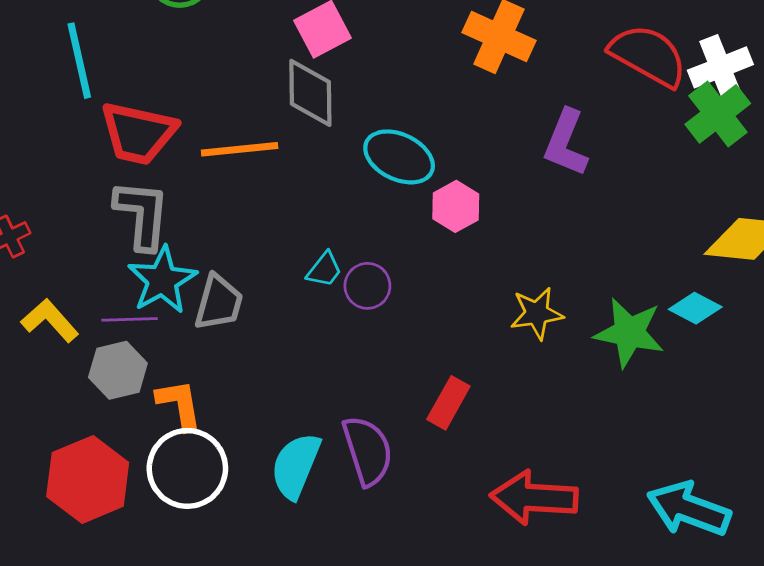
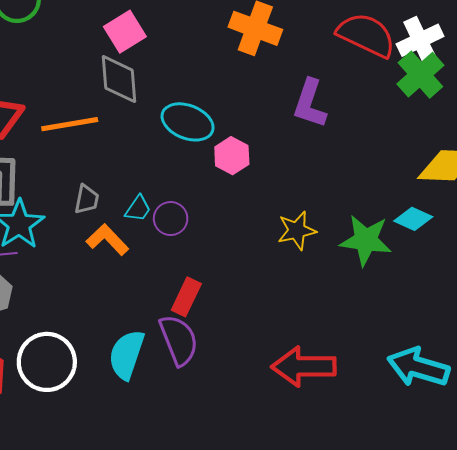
gray trapezoid: (219, 303) -> (87, 199), moved, size x0.7
red rectangle: (448, 403) -> (186, 297), moved
orange L-shape: (180, 405) -> (107, 240), moved, turned -30

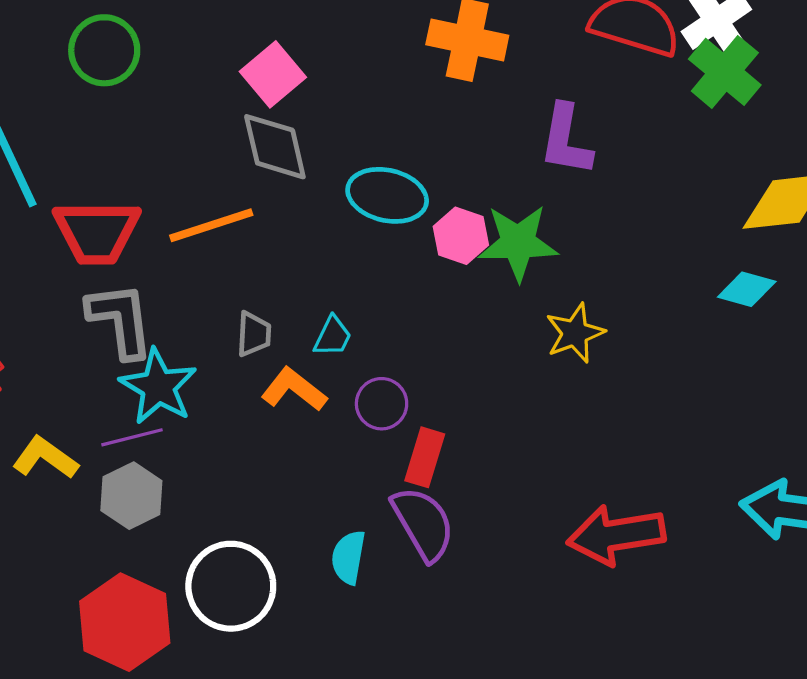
purple circle: (171, 219) -> (382, 404), moved
green star: (366, 240) -> (518, 243), moved
cyan semicircle: (127, 355) -> (348, 557), size x0.7

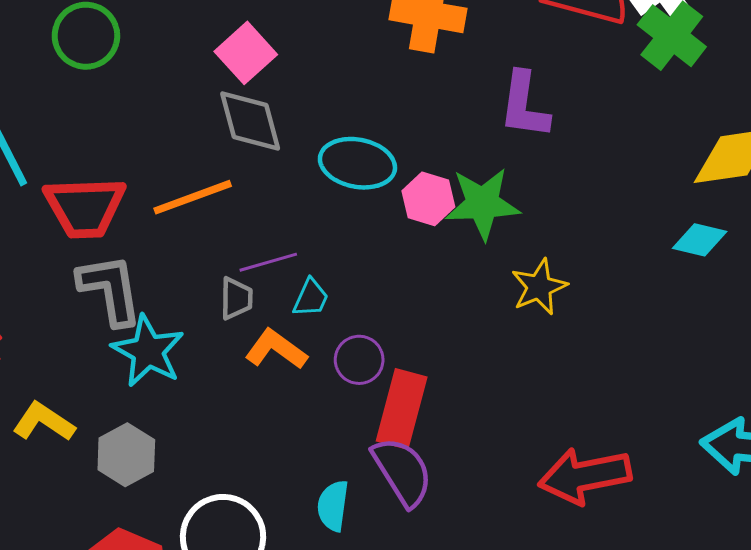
purple line: (132, 437) -> (268, 262), moved
red rectangle: (425, 457) -> (402, 409), size x1.4

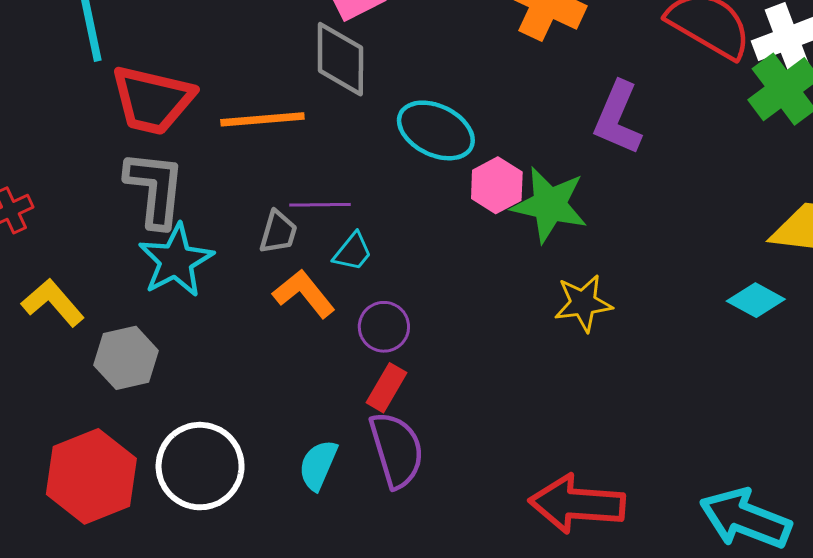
red rectangle: (402, 409) -> (386, 388), moved, size x0.6

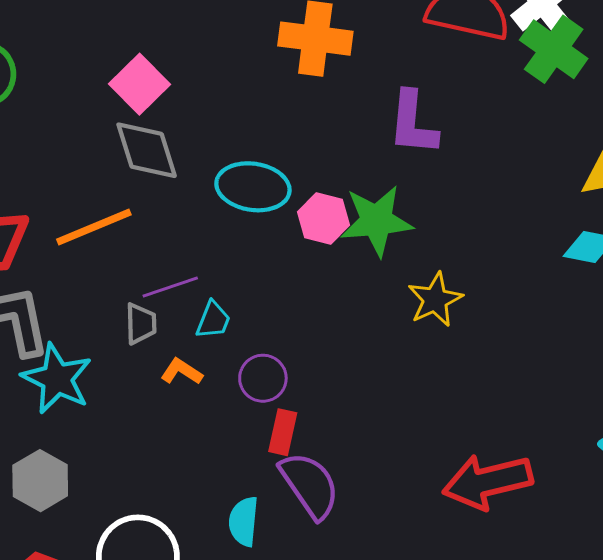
orange L-shape: (304, 294) -> (182, 372), size x0.7

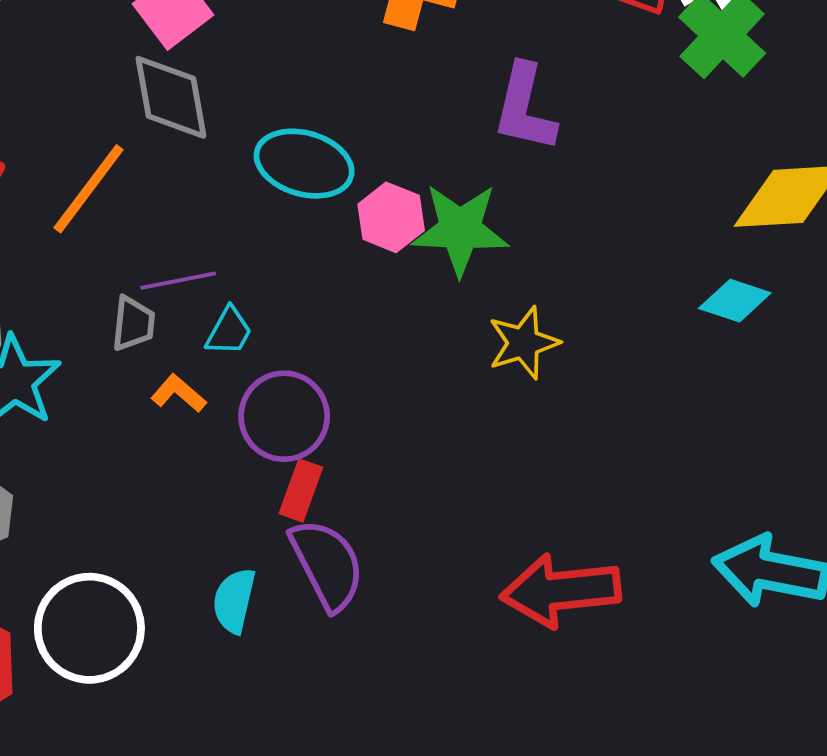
orange line: (94, 227) -> (89, 189), turned -38
purple circle: (263, 378) -> (284, 416), size x1.4

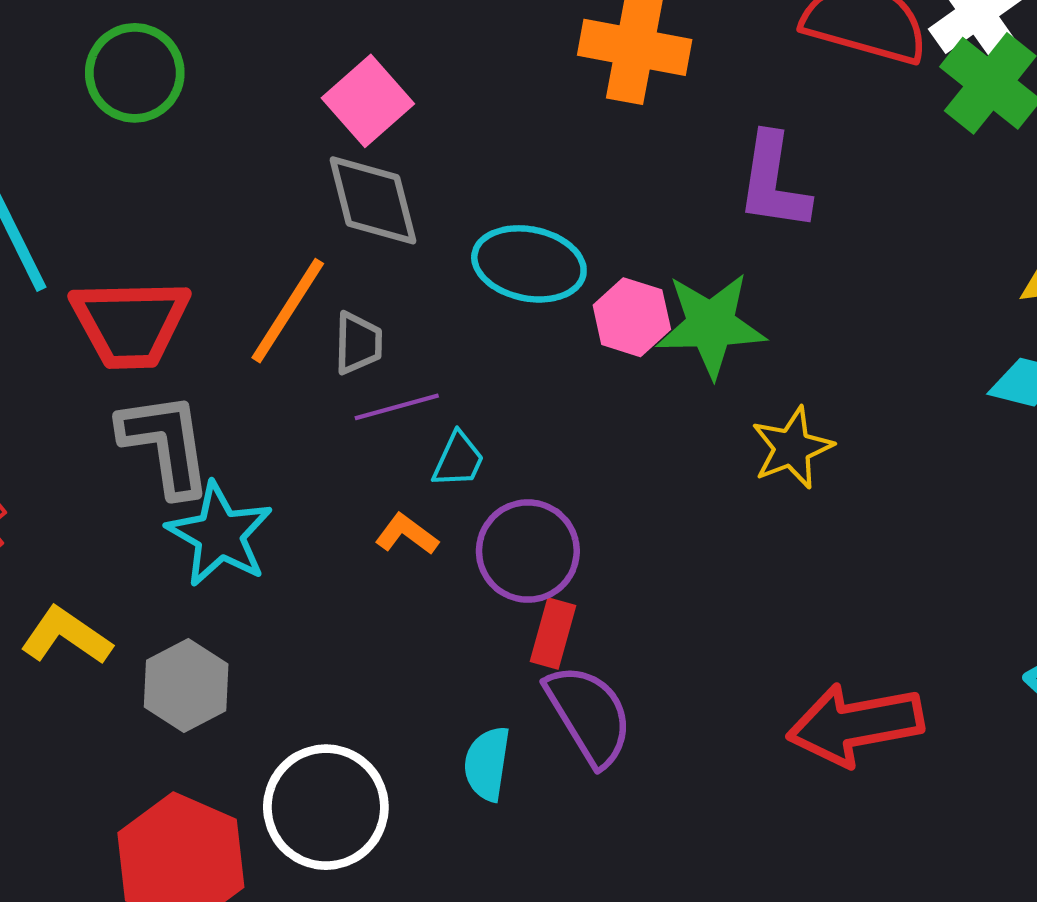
gray trapezoid: (133, 324) -> (358, 343), moved

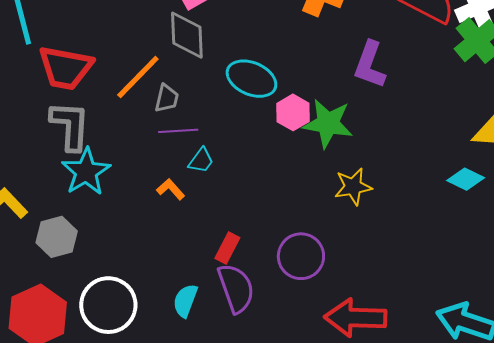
purple circle: (528, 551) -> (301, 256), moved

